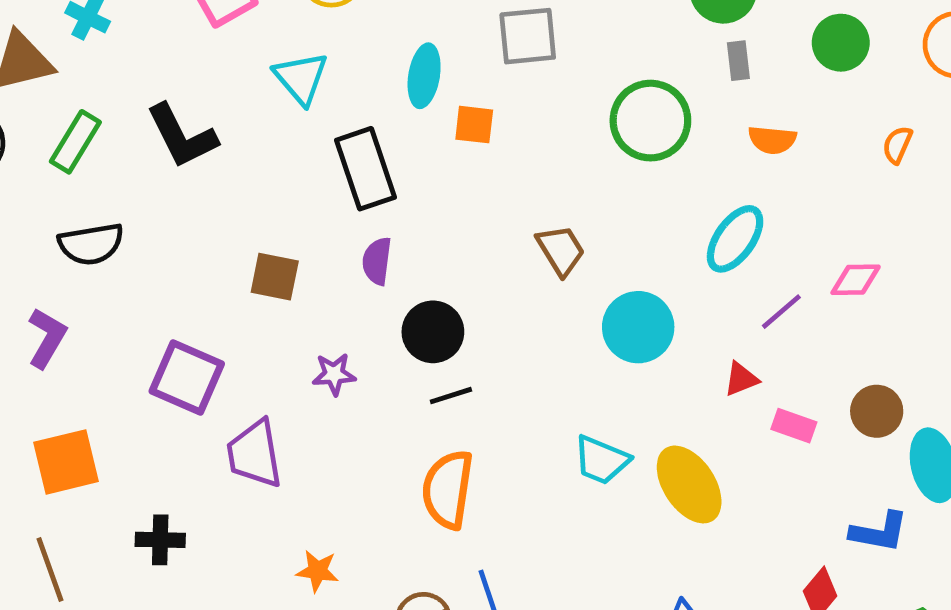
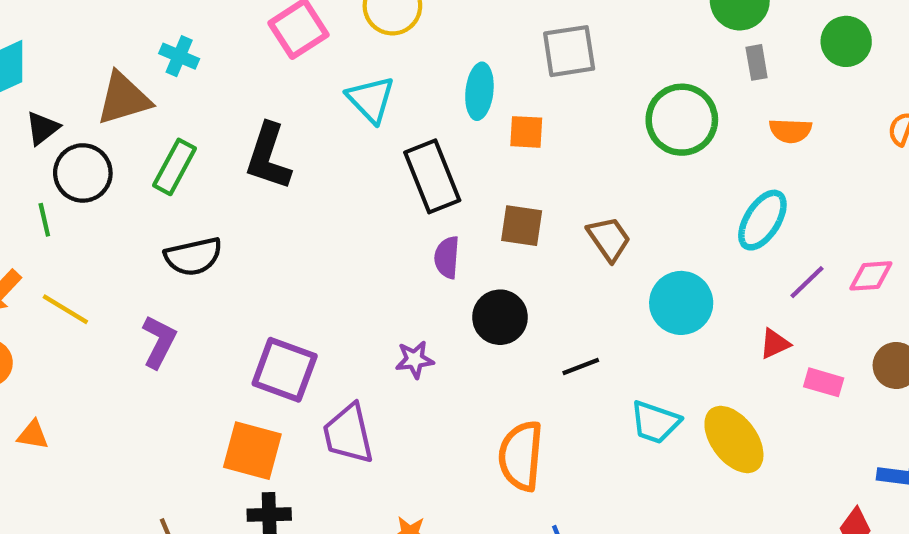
black L-shape: (182, 136) -> (268, 157), turned 48
brown square: (275, 277) -> (522, 226), moved
pink diamond: (856, 280) -> (871, 276), moved
black line: (451, 396) -> (581, 367), moved
orange square: (66, 462) -> (252, 451), moved, turned 32

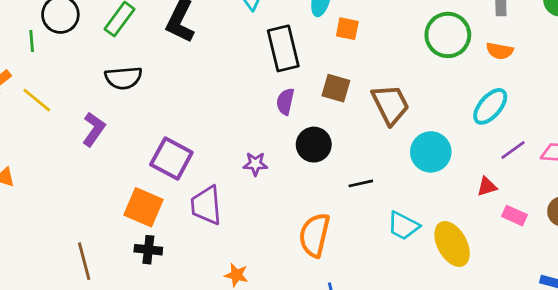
orange semicircle: (790, 131) -> (500, 51), moved
brown trapezoid: (609, 239) -> (390, 104), size x1.4

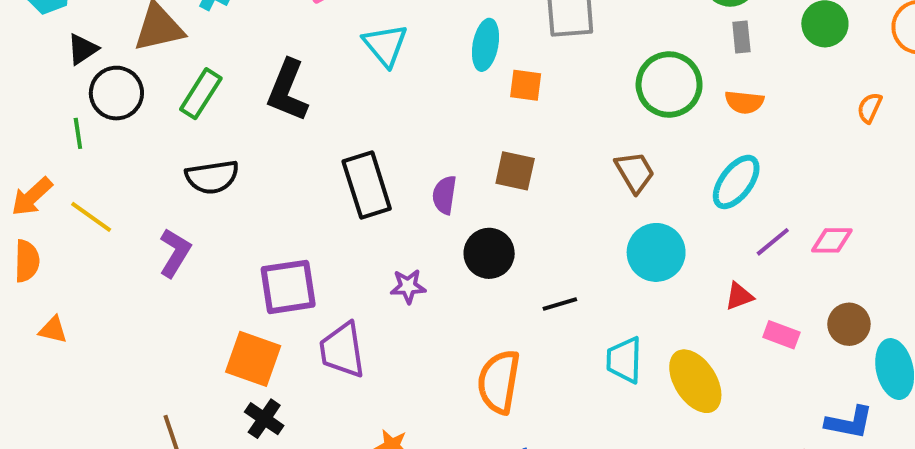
black rectangle: (283, 48) -> (367, 185), moved
brown trapezoid: (390, 104) -> (635, 172), moved, size x0.7
purple square: (171, 159) -> (288, 287), turned -33
cyan trapezoid: (403, 226) -> (624, 360), turned 68
black cross: (148, 250) -> (264, 419), turned 32

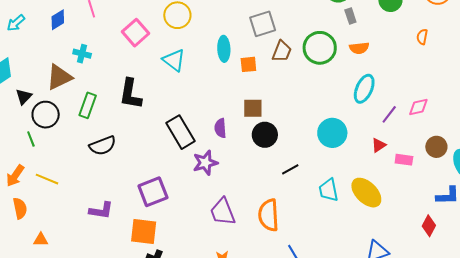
brown trapezoid: (635, 172) -> (282, 51), moved, turned 65
purple L-shape: (175, 253) -> (101, 210), moved, turned 80
black circle: (489, 253) -> (265, 135), moved
purple star: (408, 286) -> (205, 163), moved, size x1.4
purple trapezoid: (342, 350) -> (223, 212), moved

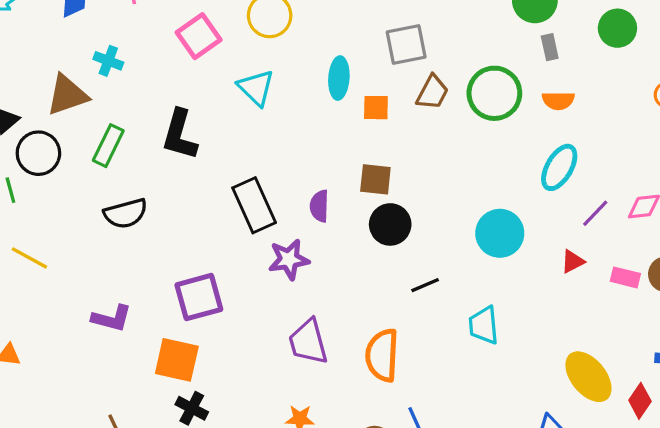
pink rectangle: (404, 160) -> (625, 277), moved
yellow ellipse: (366, 193) -> (588, 377), moved

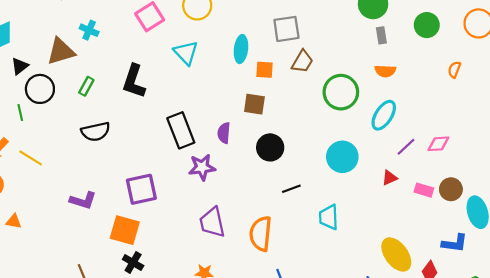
green circle: (494, 93) -> (341, 92), moved
green rectangle: (108, 146) -> (86, 86), size x0.7
brown square: (375, 179) -> (254, 104), moved

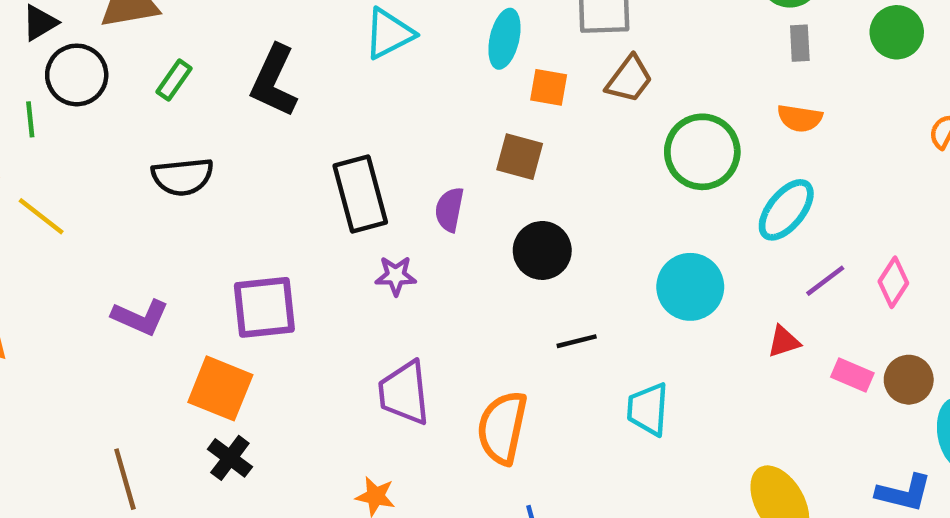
cyan triangle: (186, 53) -> (389, 34), turned 40
pink diamond: (438, 144) -> (893, 282), turned -60
purple star: (202, 167) -> (396, 276), size x0.7

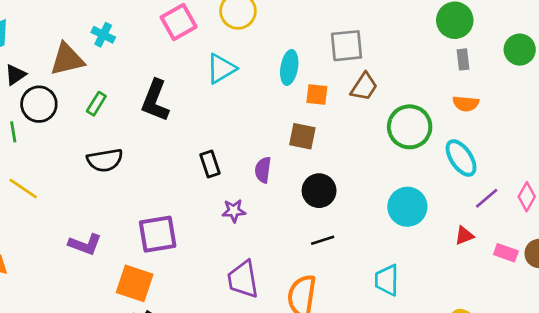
black rectangle: (360, 194) -> (210, 164), size x0.6
cyan ellipse: (786, 210) -> (461, 158), turned -69
black line: (577, 341) -> (323, 240), moved

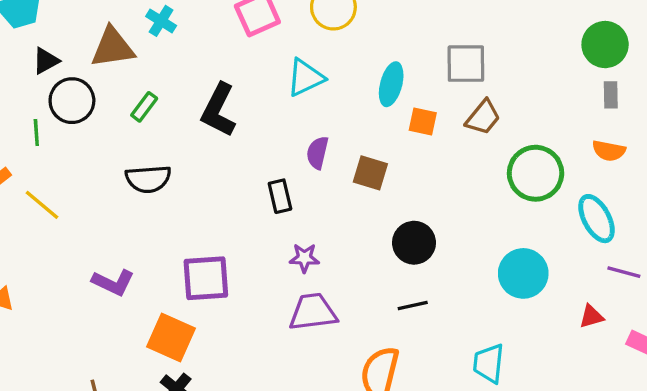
brown square: (302, 136) -> (370, 173), moved
purple semicircle: (263, 170) -> (317, 153), moved
purple line: (487, 198) -> (624, 272), turned 50
purple trapezoid: (243, 279) -> (313, 312), moved, turned 87

